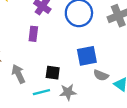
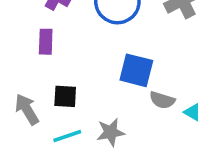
blue square: (87, 56) -> (136, 70), turned 30
black square: (53, 73) -> (65, 96), moved

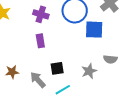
blue square: (136, 70) -> (94, 30), moved
gray star: (111, 132) -> (89, 71), moved

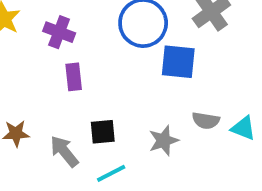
purple cross: (41, 14) -> (59, 32), moved

